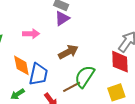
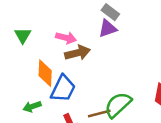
brown arrow: (68, 52) -> (78, 53), moved

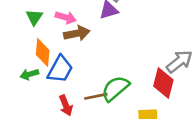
green triangle: (23, 35) -> (34, 17), moved
green arrow: (32, 107) -> (29, 74), moved

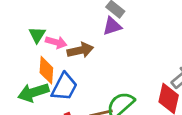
pink arrow: (66, 17) -> (56, 42), moved
green arrow: (29, 74) -> (33, 93), size x1.6

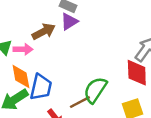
brown arrow: (80, 50) -> (44, 31), moved

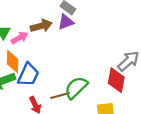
pink arrow: (23, 49) -> (20, 38), turned -42

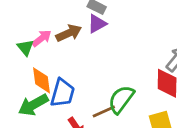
pink arrow: (20, 38) -> (42, 38), moved

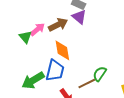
purple triangle: (97, 24) -> (79, 17), turned -49
orange diamond: (42, 80) -> (62, 50), moved
green semicircle: (121, 99) -> (100, 74), size x0.7

